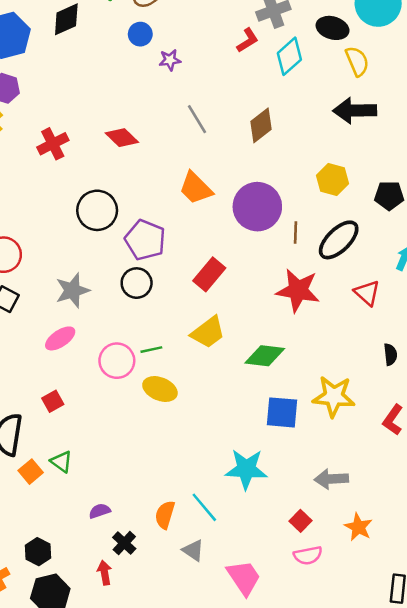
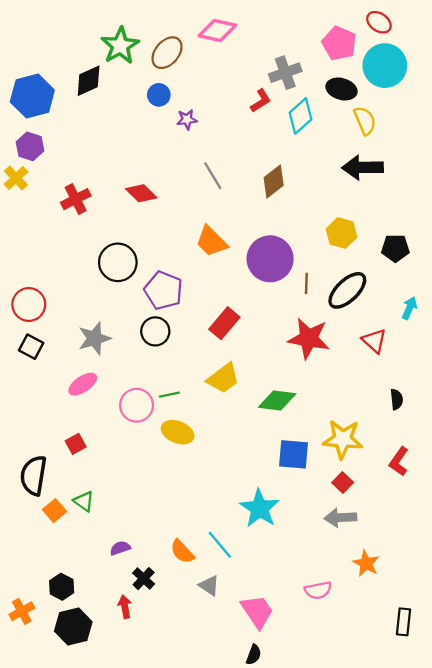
cyan star: (246, 469) -> (260, 508), turned 30
orange semicircle: (165, 515) -> (182, 552), turned -60
red square: (300, 521) -> (343, 482), moved

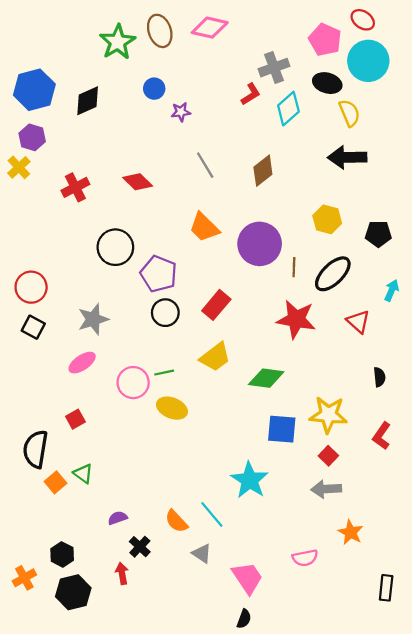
brown ellipse: (167, 53) -> (160, 31), moved, turned -60
black diamond: (89, 81) -> (88, 101), moved
black circle: (155, 331) -> (165, 313), moved

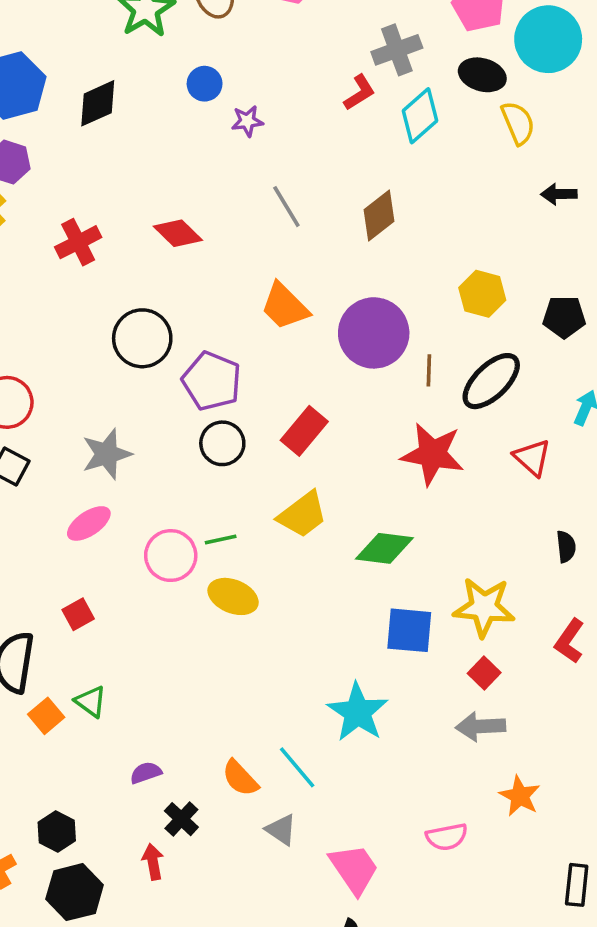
black arrow: (347, 157) -> (559, 194), moved, size x0.6

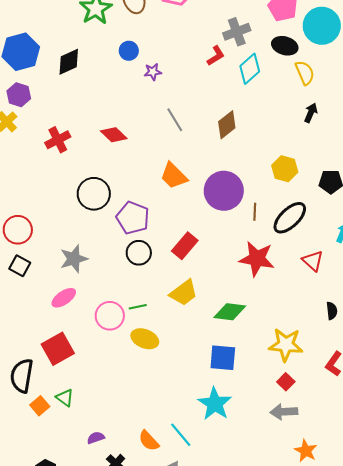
black arrow: (559, 194) -> (311, 113), moved, turned 114
red square: (78, 614) -> (58, 349), size x1.8
blue square: (409, 630) -> (223, 358), moved

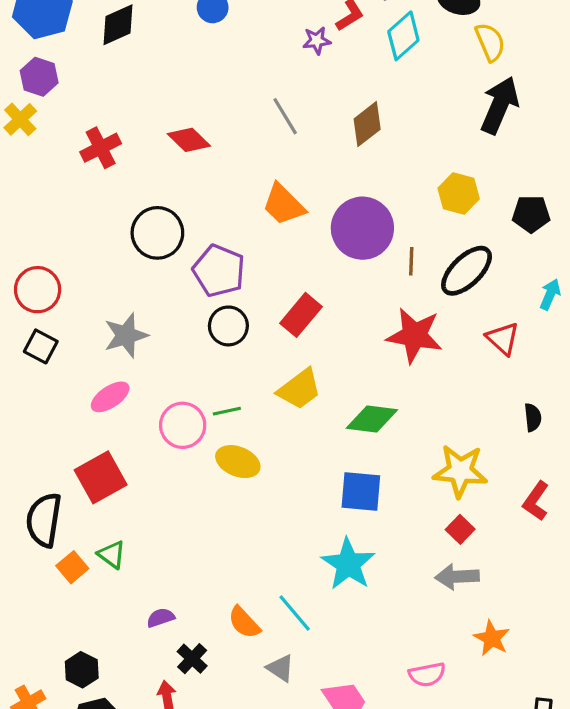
purple star: (153, 72) -> (317, 41), moved
black arrow: (311, 113) -> (500, 105), size x1.8

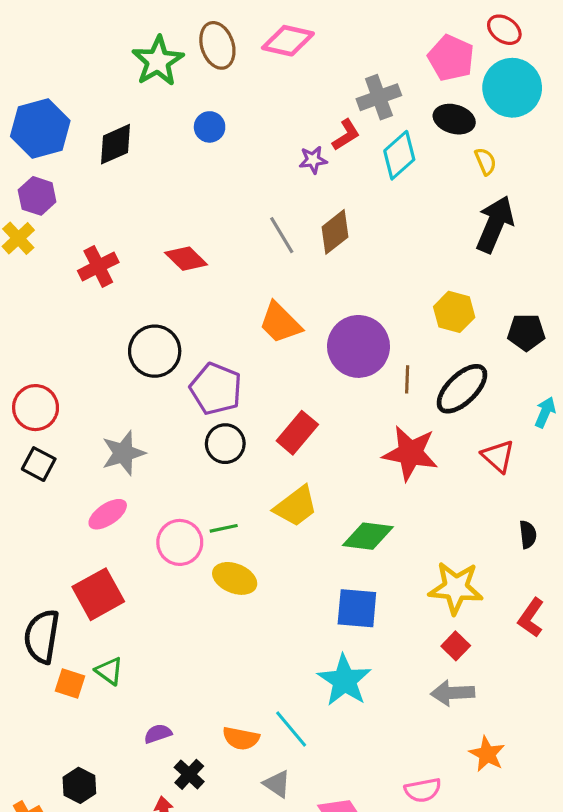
yellow semicircle: (490, 42) -> (486, 161), size x0.7
brown diamond: (367, 124) -> (335, 232), moved
orange square: (72, 567) -> (70, 684), turned -32
orange semicircle: (244, 622) -> (241, 738), turned -36

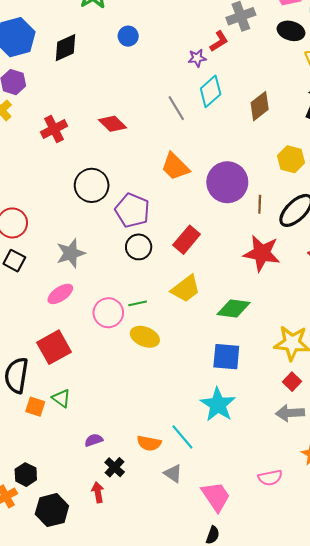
cyan diamond: (399, 155) -> (211, 91), moved
brown diamond: (335, 232) -> (260, 106), moved
black hexagon: (79, 785) -> (26, 475), moved

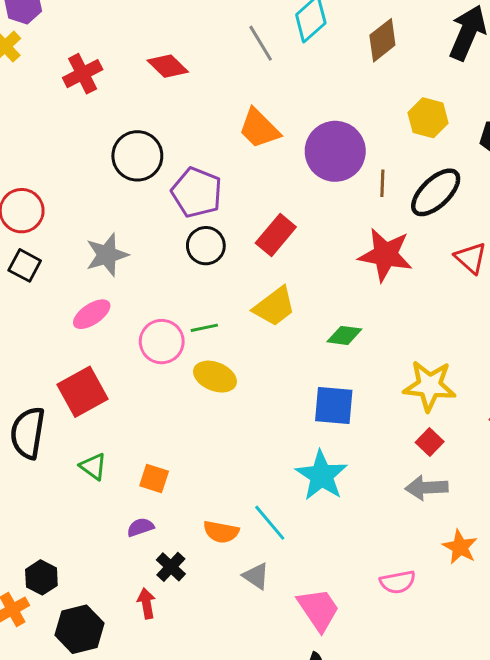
green diamond: (234, 309) -> (344, 335), size x0.7
orange square: (35, 407) -> (154, 479), moved

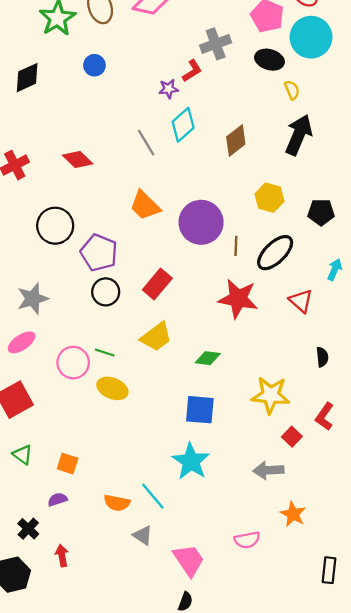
green line: (204, 328) -> (105, 352), turned 30
red square: (430, 442) -> (292, 437), moved
black cross: (171, 567) -> (28, 529), moved

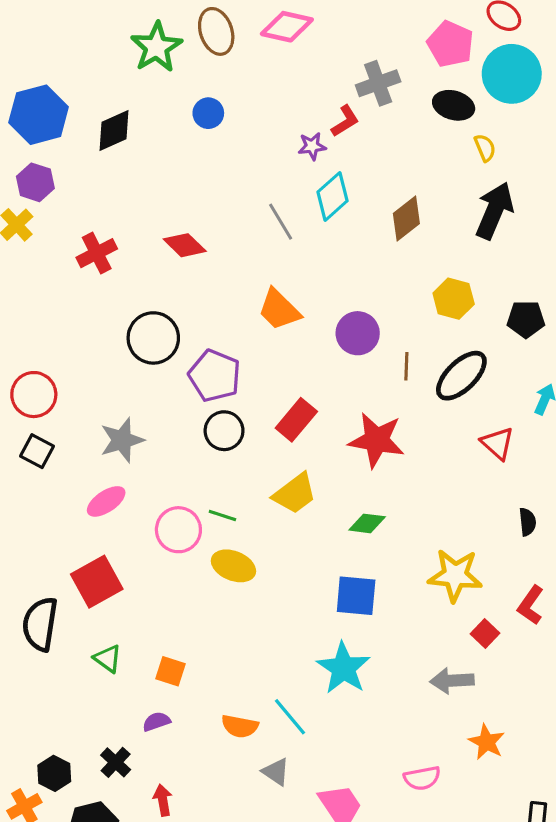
purple circle: (201, 222) -> (358, 333), size x0.7
red star: (238, 299) -> (377, 440), moved

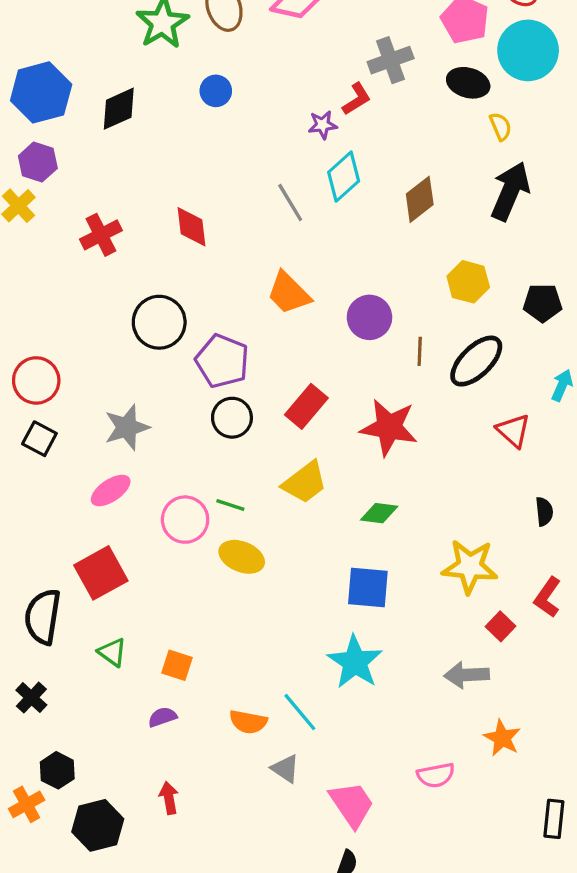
red diamond: (185, 245) -> (192, 227), turned 39
black cross: (116, 762) -> (31, 698), moved

